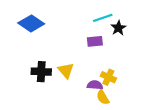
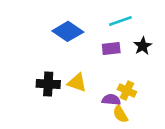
blue diamond: (31, 23) -> (68, 31), moved
black star: (118, 28) -> (143, 46), moved
yellow triangle: (66, 70) -> (77, 83), turned -30

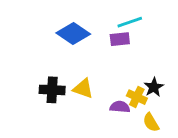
black star: (143, 46) -> (154, 87), moved
purple rectangle: (111, 49) -> (120, 39), moved
yellow semicircle: (120, 114) -> (151, 122), moved

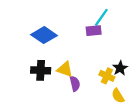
cyan line: (130, 22) -> (101, 17), turned -36
blue diamond: (73, 33) -> (44, 35), moved
purple semicircle: (120, 107) -> (75, 84), moved, turned 72

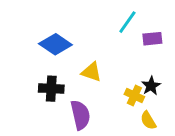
purple rectangle: (94, 31) -> (152, 39), moved
yellow triangle: (65, 69) -> (91, 72), moved
purple semicircle: (75, 84) -> (80, 115), moved, size x1.5

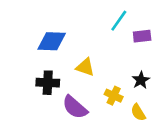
blue diamond: (55, 44) -> (52, 41), turned -32
yellow cross: (134, 95) -> (114, 96), moved
purple semicircle: (80, 115) -> (75, 107), turned 144

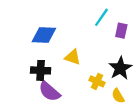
purple rectangle: (142, 36) -> (121, 31), turned -72
black star: (141, 80) -> (120, 68), size x1.5
purple semicircle: (75, 107) -> (49, 91), moved

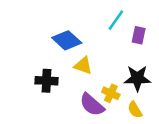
blue diamond: (44, 35) -> (67, 40), moved, turned 40
black star: (120, 68) -> (137, 78), turned 30
purple semicircle: (49, 91) -> (92, 105), moved

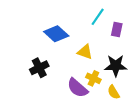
yellow triangle: (83, 66) -> (85, 52), moved
black cross: (47, 81) -> (39, 68), turned -30

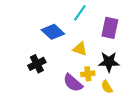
cyan line: (98, 17) -> (80, 13), moved
purple rectangle: (117, 30) -> (110, 28), size x1.5
yellow cross: (93, 78) -> (88, 74), turned -32

